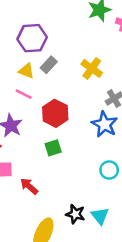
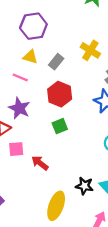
gray rectangle: (49, 65) -> (56, 62), moved
pink line: (24, 94) -> (20, 77), moved

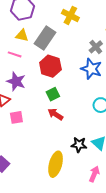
yellow cross: (90, 50) -> (70, 15), moved
gray rectangle: (56, 62) -> (45, 38), size x1.6
red arrow: (40, 163) -> (55, 114), moved

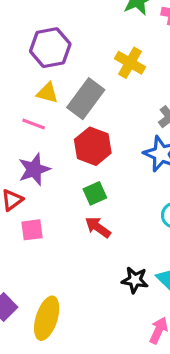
purple star: (16, 81) -> (34, 169), turned 30
yellow ellipse: (56, 164) -> (47, 318), moved

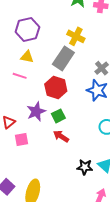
gray rectangle: (86, 99) -> (63, 58), moved
purple star: (34, 169) -> (36, 112), moved

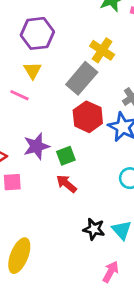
yellow triangle: (27, 57) -> (33, 70), turned 40
red hexagon: (56, 88) -> (88, 117), moved

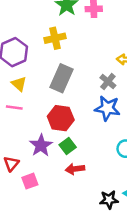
yellow cross: (102, 50) -> (55, 38), moved, turned -30
red hexagon: (88, 117) -> (61, 118), moved
red arrow: (66, 184) -> (75, 169), turned -30

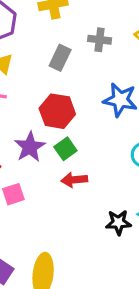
gray rectangle: (61, 78) -> (60, 58), size x0.7
gray cross: (108, 82) -> (100, 40), moved, turned -35

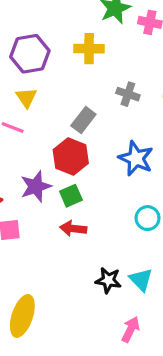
gray rectangle: (60, 58) -> (83, 120), moved

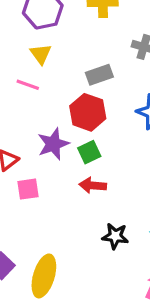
gray rectangle: (83, 120) -> (99, 75), turned 35
black star: (108, 280) -> (115, 236), moved

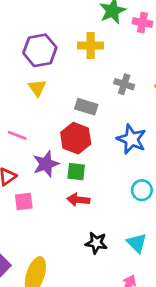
gray rectangle: (99, 75) -> (86, 107), turned 35
pink line: (28, 85) -> (17, 135), moved
green square: (89, 152) -> (76, 172), turned 30

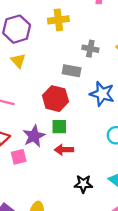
gray rectangle: (86, 107) -> (72, 71), moved
purple star: (46, 164) -> (34, 136), moved

